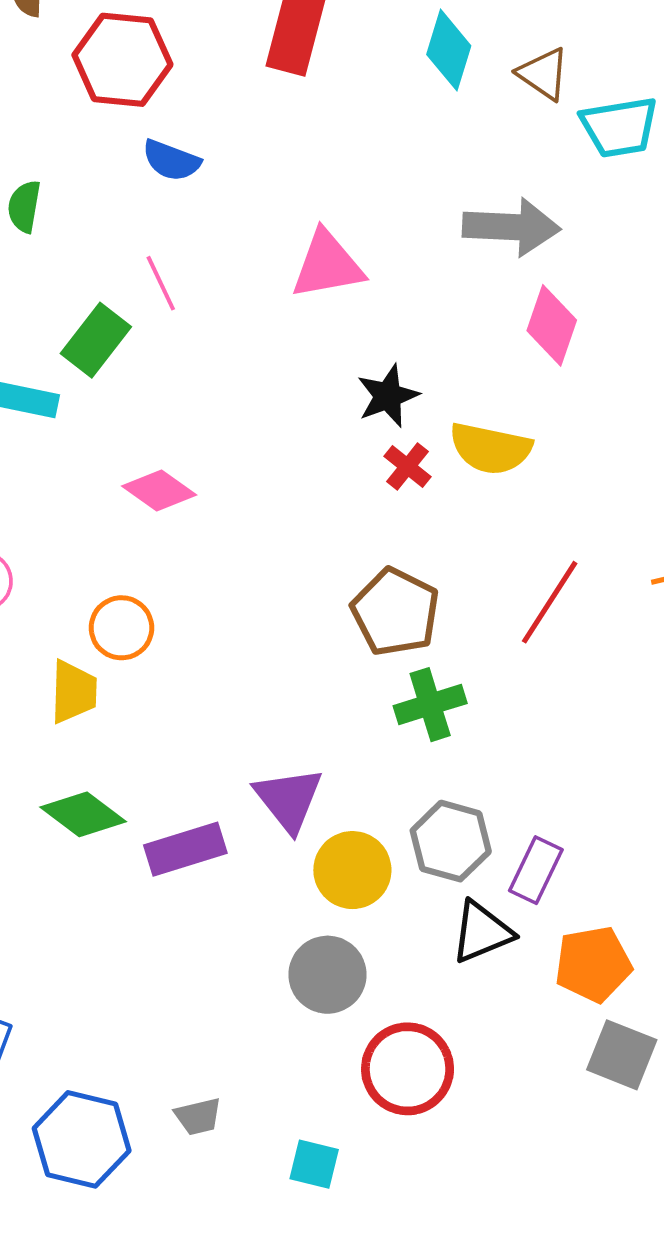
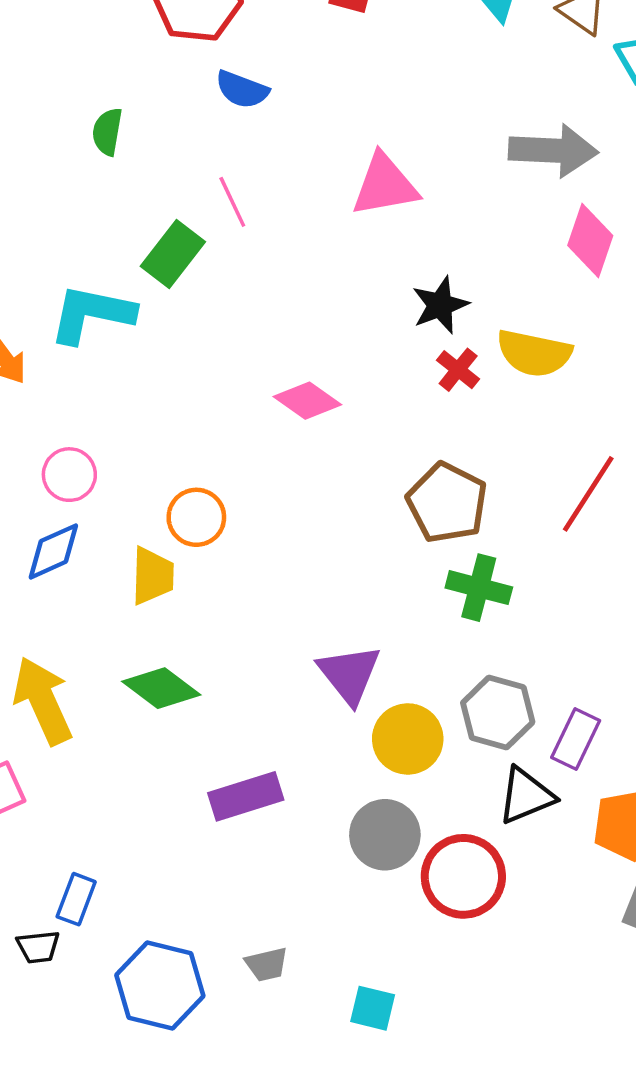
pink diamond: (159, 491) -> (307, 401), moved
green cross: (430, 705) -> (479, 588), turned 32
purple rectangle: (185, 849) -> (246, 796), moved
red circle: (408, 1069) -> (463, 876), moved

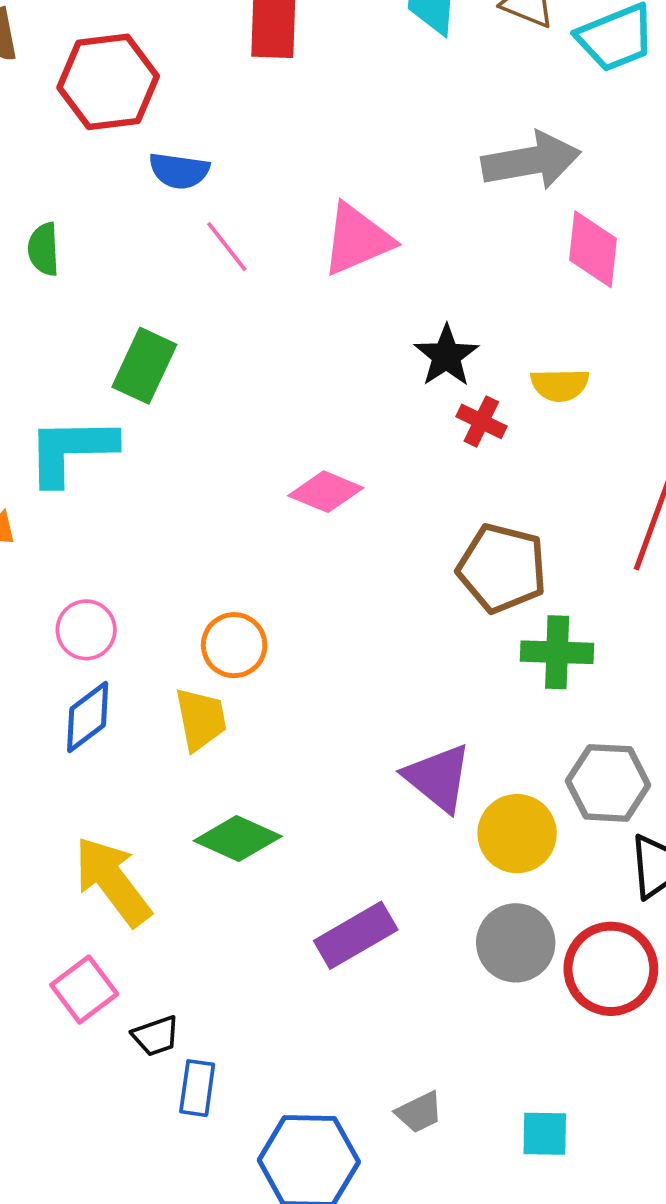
pink line: (232, 202) -> (227, 247), moved
yellow semicircle: (534, 353) -> (560, 385), size x0.7
black trapezoid: (38, 947) -> (156, 1036), moved

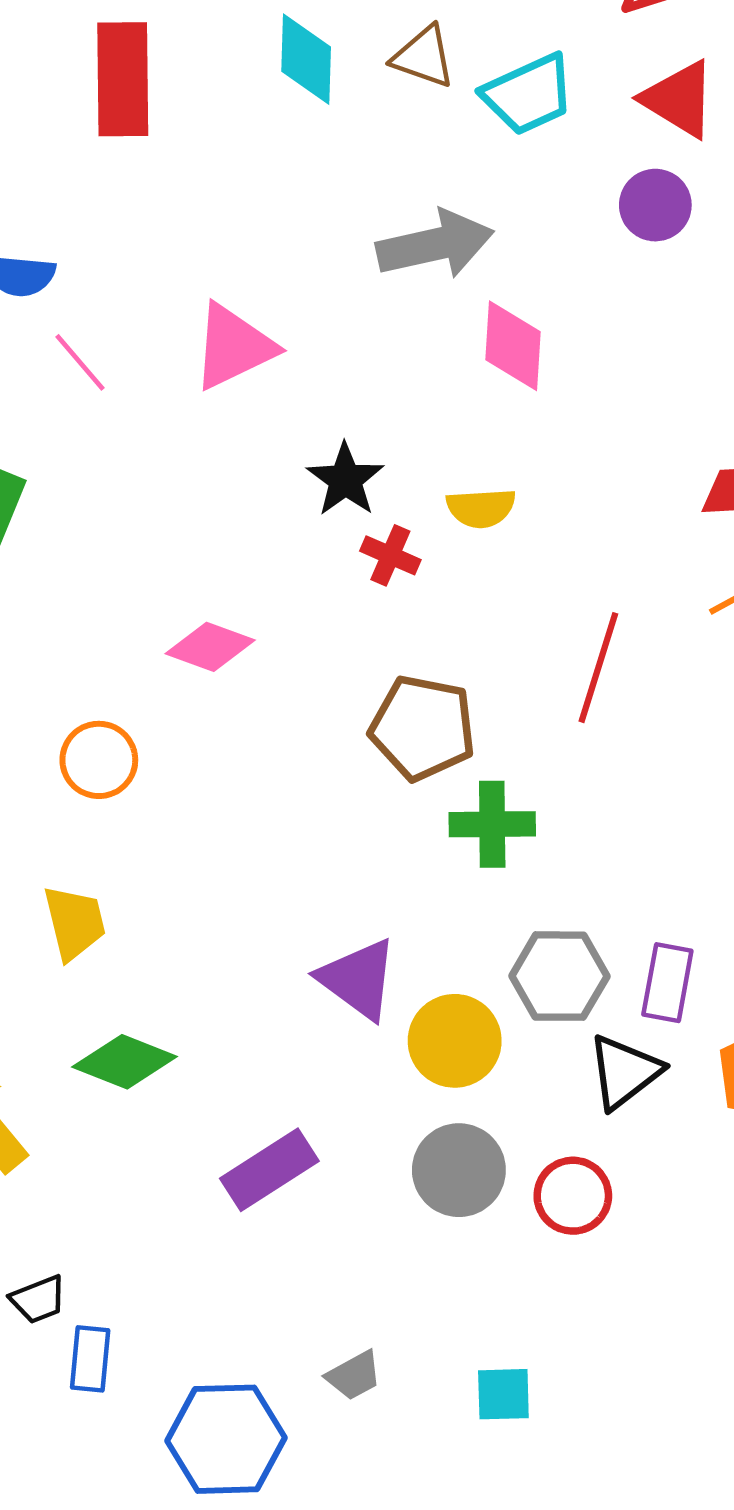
orange circle: (234, 645) -> (99, 760), moved
red circle: (611, 969) -> (573, 1196), size x0.7

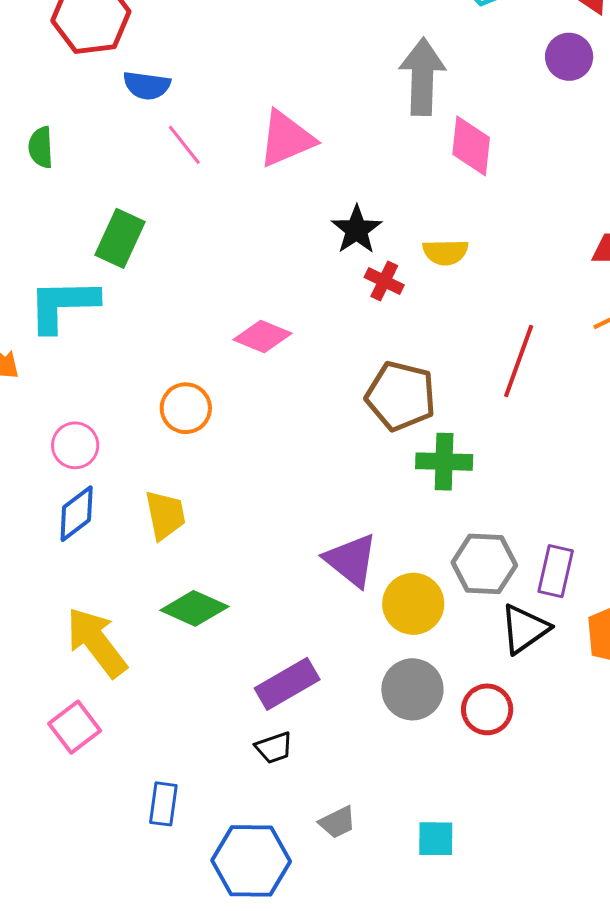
gray arrow: (435, 244) -> (422, 77), turned -78
black trapezoid: (38, 1299) -> (274, 748), moved

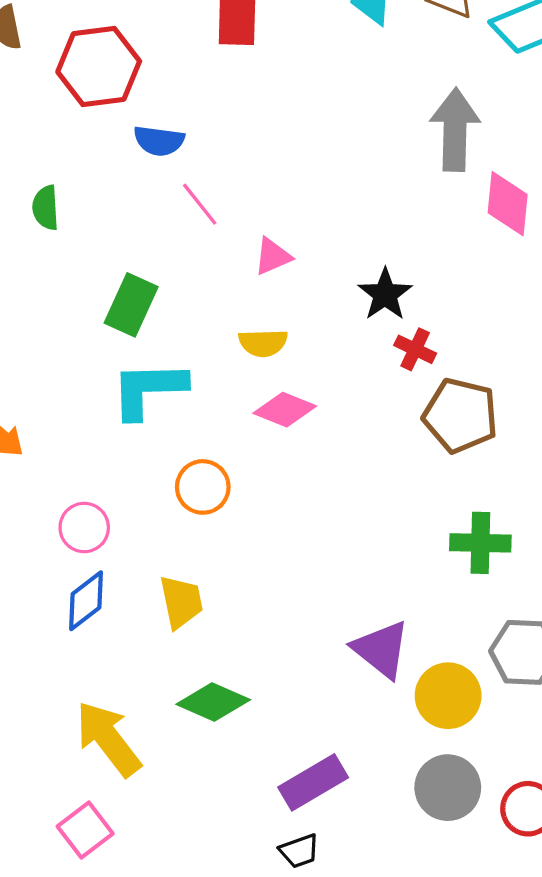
pink triangle: (286, 139) -> (273, 256), moved, size x0.6
yellow semicircle: (445, 252) -> (263, 343), moved
cyan L-shape: (63, 305) -> (148, 389), moved
brown pentagon: (401, 396) -> (460, 415), moved

